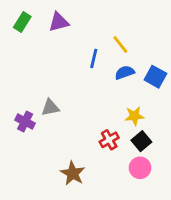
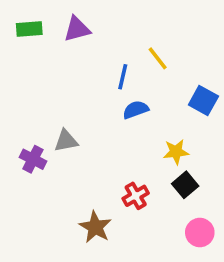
green rectangle: (22, 22) -> (29, 29), turned 54
blue semicircle: (125, 72) -> (136, 110), moved
red cross: (109, 140) -> (136, 196), moved
pink circle: (140, 168) -> (200, 233), moved

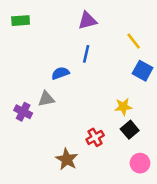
purple triangle: (77, 29) -> (87, 21), moved
yellow line: (158, 58) -> (134, 41), moved
blue semicircle: (136, 110) -> (60, 73), moved

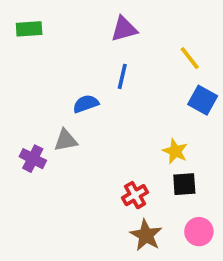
yellow star: (123, 107) -> (175, 151), turned 30
black square: (130, 130) -> (184, 184), turned 36
brown star: (67, 159) -> (146, 235), moved

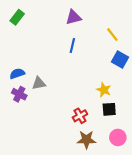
green rectangle: (29, 29) -> (17, 17), turned -48
blue semicircle: (86, 104) -> (17, 74), moved
brown star: (146, 235) -> (86, 140), turned -30

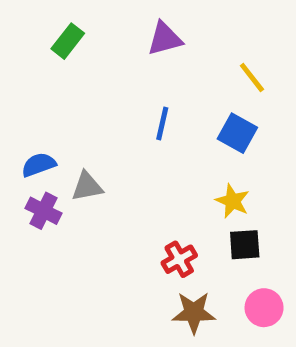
green rectangle: (17, 17) -> (68, 41), moved
blue line: (72, 45) -> (162, 124), moved
blue square: (120, 59) -> (237, 133), moved

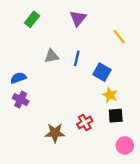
purple triangle: (165, 39) -> (78, 18), turned -36
blue square: (237, 133) -> (102, 72), moved
gray triangle: (87, 187) -> (52, 56), moved
brown star: (194, 313) -> (55, 133), moved

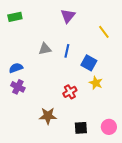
green rectangle: (32, 19) -> (15, 17), moved, turned 40
black square: (116, 116) -> (81, 128), moved
red cross: (85, 123) -> (70, 92), moved

